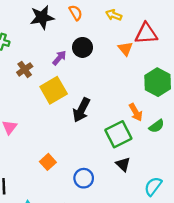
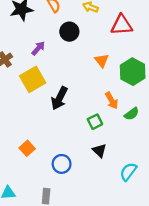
black circle: (82, 47) -> (69, 32), moved
orange triangle: (125, 49) -> (102, 61), moved
green square: (118, 134) -> (95, 122), size x0.6

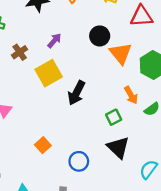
black circle: (69, 32) -> (100, 36), moved
orange triangle: (102, 61) -> (121, 53), size x1.5
black triangle: (99, 151) -> (118, 147), size x1.5

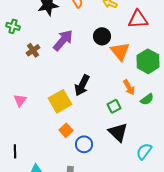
purple arrow: (54, 41) -> (63, 40), size x1.6
yellow square: (49, 73) -> (60, 101), moved
orange square: (43, 145) -> (66, 130), moved

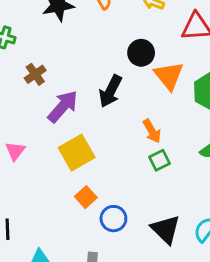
purple arrow: (63, 40) -> (63, 107), moved
black arrow: (82, 85) -> (110, 91), moved
orange arrow: (129, 87) -> (152, 131), moved
black triangle: (118, 132) -> (166, 229), moved

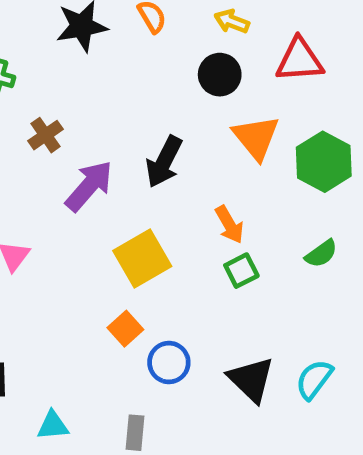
black circle: (141, 53) -> (220, 75), moved
yellow square: (77, 153) -> (142, 258), moved

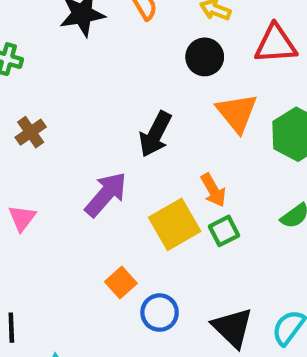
brown cross: (46, 135) -> (31, 132), moved
purple arrow: (89, 186) -> (106, 194), moved
yellow square: (142, 258) -> (175, 224), moved

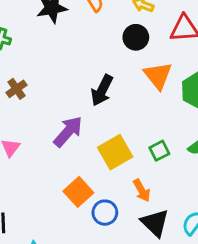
orange arrow: (213, 190) -> (142, 190), moved
green square: (224, 231) -> (159, 151), moved
orange square: (121, 282) -> (78, 192), size x1.4

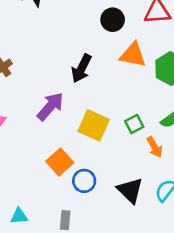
orange triangle: (158, 76) -> (133, 55), turned -40
yellow square: (115, 152) -> (94, 125), turned -36
orange arrow: (142, 190) -> (155, 147), moved

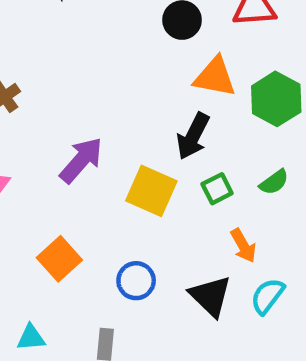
black arrow: (81, 68) -> (193, 136), moved
orange arrow: (155, 147) -> (243, 246), moved
orange square: (60, 162) -> (59, 259), moved

